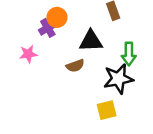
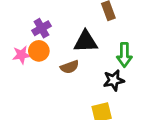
orange circle: (57, 17) -> (39, 51), moved
black star: (118, 79) -> (114, 80), size x0.7

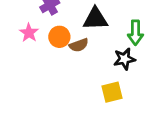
orange circle: (39, 51) -> (59, 37), moved
pink star: (21, 55) -> (29, 33), turned -30

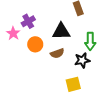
pink star: (29, 33) -> (13, 33), moved
brown semicircle: (79, 45) -> (57, 53), moved

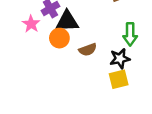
black triangle: (61, 31) -> (67, 21), moved
yellow square: (73, 84) -> (119, 79), moved

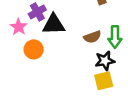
orange circle: (59, 38) -> (34, 49), moved
brown semicircle: (88, 50) -> (92, 37), moved

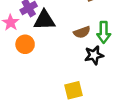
yellow square: (104, 81) -> (73, 90), moved

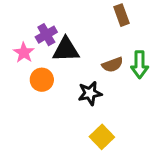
black star: (94, 55) -> (90, 93), moved
yellow square: (73, 90) -> (102, 137), turned -30

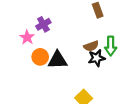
black triangle: (66, 50) -> (58, 60), moved
black star: (90, 93) -> (97, 58), moved

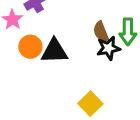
brown semicircle: (91, 46) -> (101, 32), turned 88

